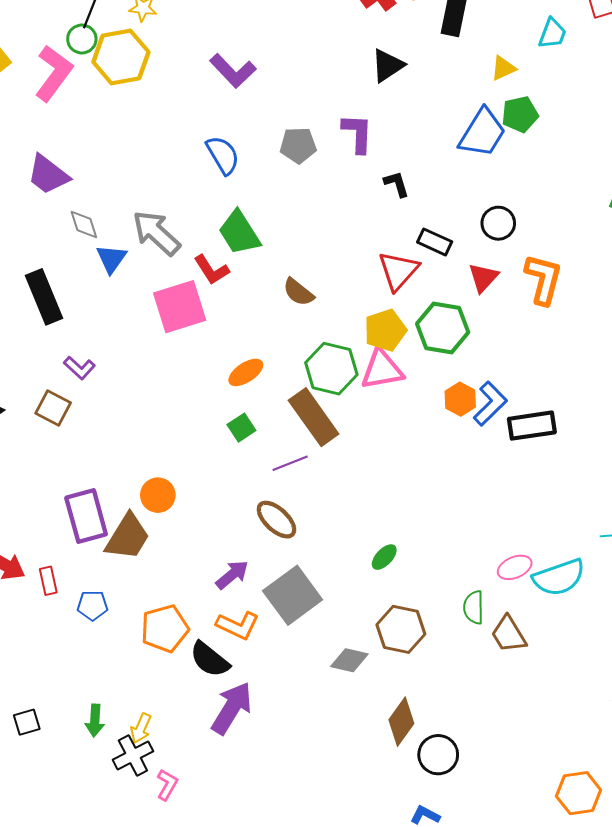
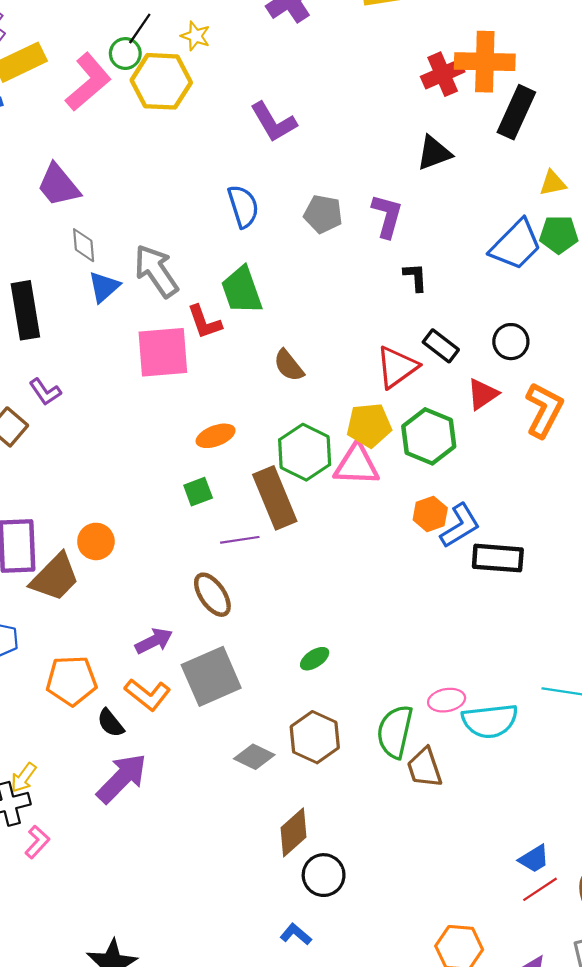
green semicircle: (474, 607) -> (395, 732), size x1.5
black semicircle: (210, 659) -> (111, 723), size x0.7

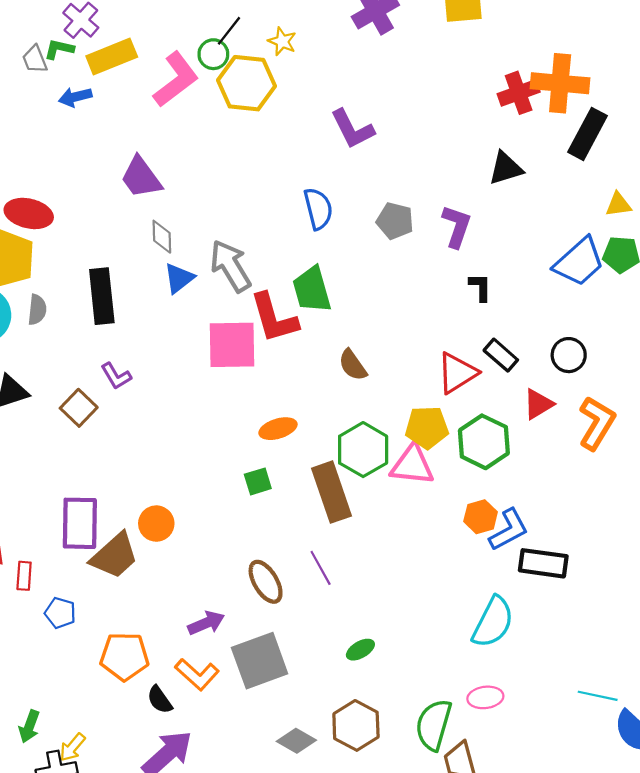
red L-shape: (204, 322) -> (274, 318), size x1.5
purple line: (240, 540) -> (321, 568), moved, turned 66
cyan semicircle: (490, 721) -> (493, 622), moved, turned -60

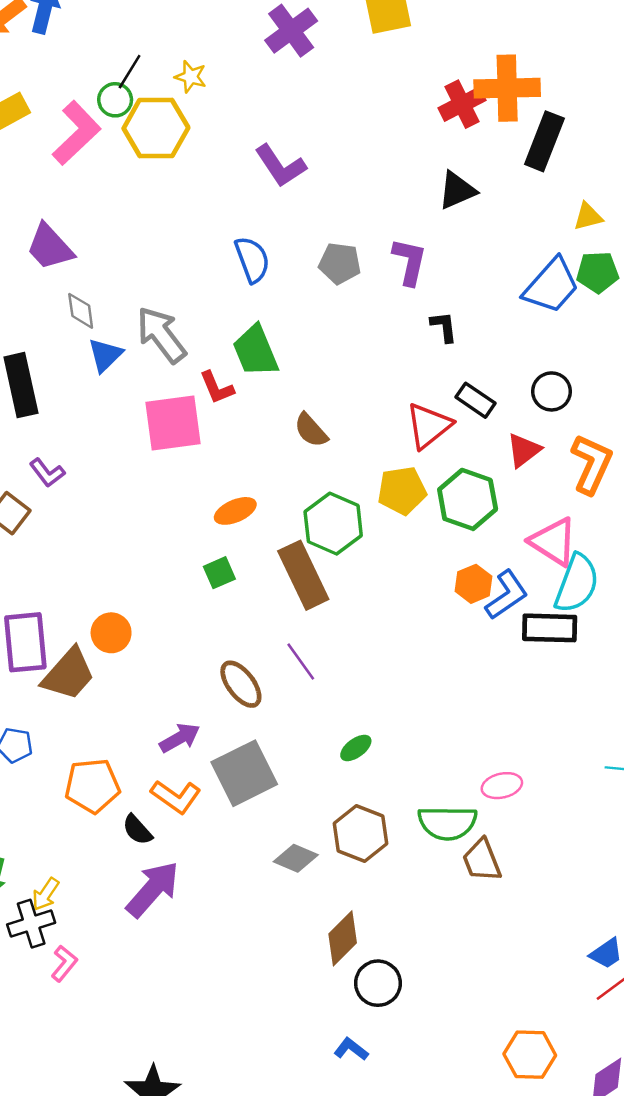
red L-shape: (274, 318) -> (217, 388), size x0.6
pink triangle: (412, 465) -> (553, 542), moved, turned 33
cyan semicircle: (493, 622) -> (577, 584), moved
green semicircle: (434, 725) -> (447, 823), turned -99

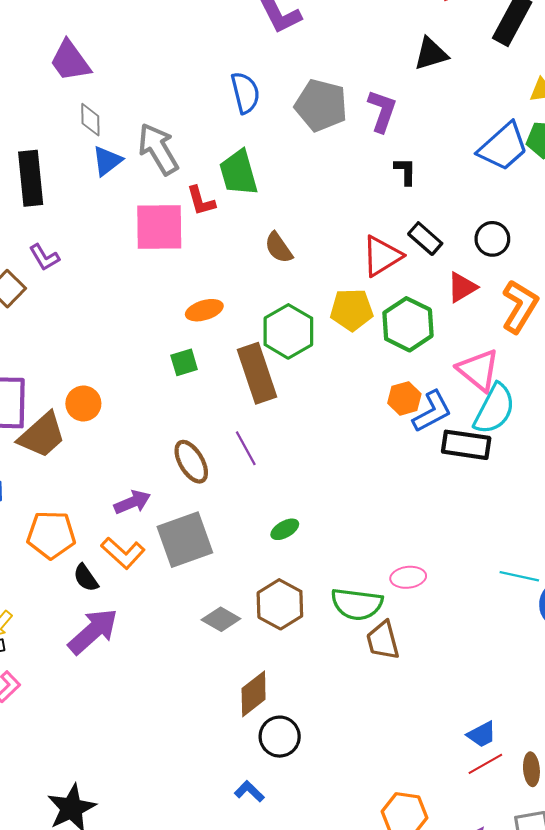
gray pentagon: (340, 263) -> (321, 105), size x1.4

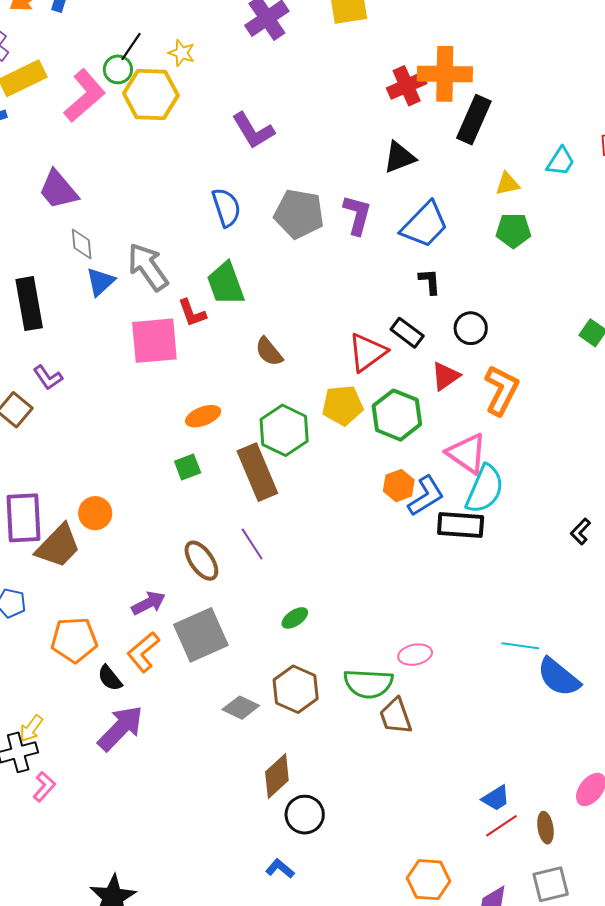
blue trapezoid: (503, 147) -> (425, 225), moved
black L-shape: (405, 171) -> (430, 281), moved
orange L-shape: (123, 553) -> (143, 652), turned 102

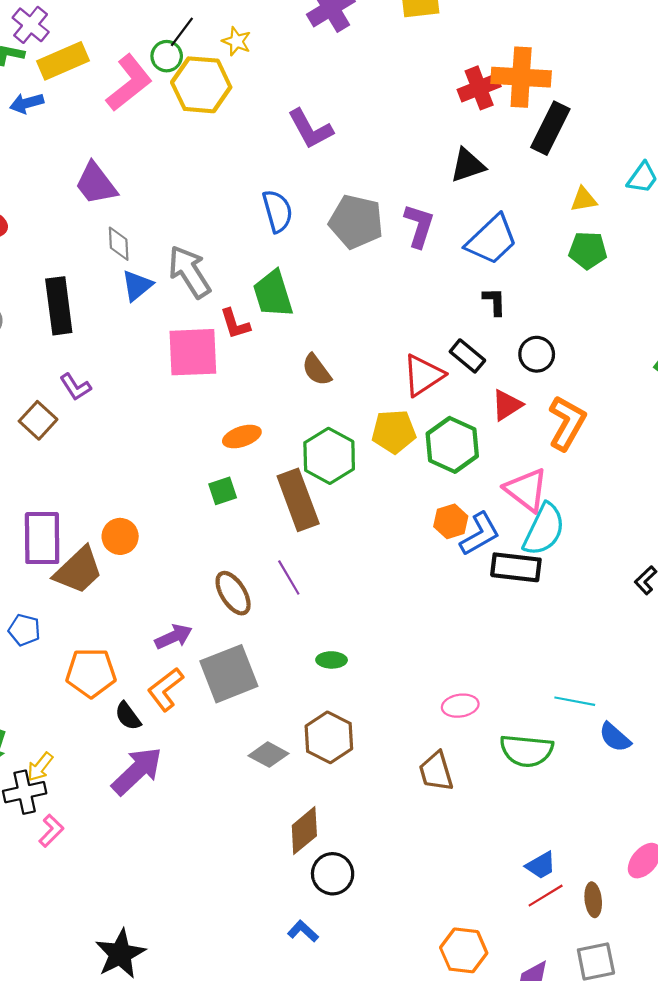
green ellipse: (295, 618) -> (332, 660), turned 32
blue semicircle: (559, 677) -> (615, 737), size x0.7
green semicircle: (368, 684) -> (527, 751), moved

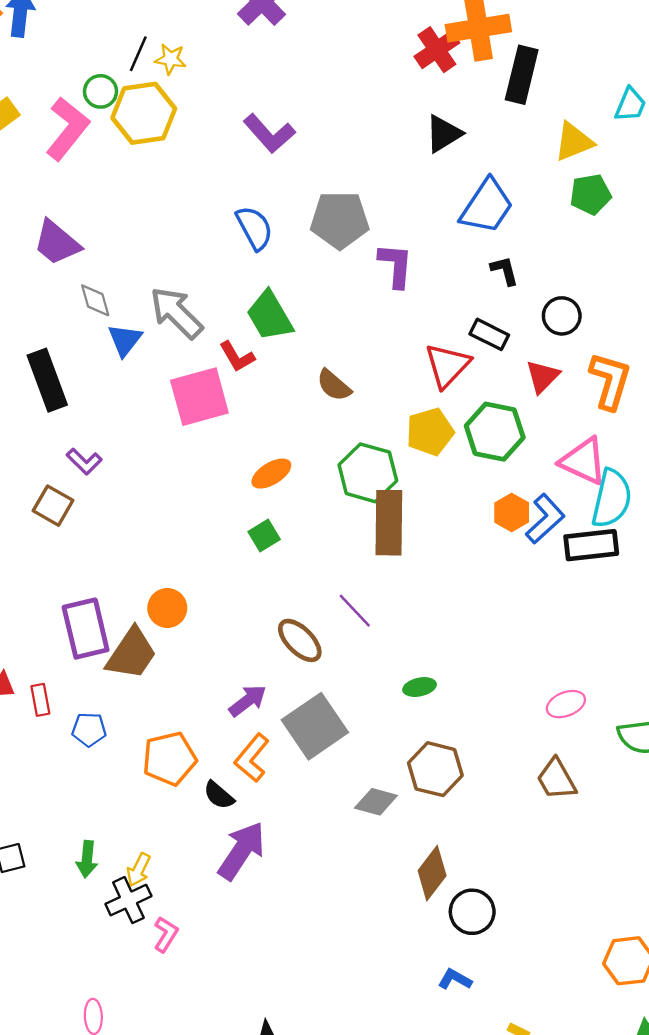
black line: (182, 32) -> (138, 54), moved
yellow triangle: (584, 199) -> (574, 142), size x1.4
purple L-shape: (419, 226) -> (396, 265), moved
brown rectangle: (298, 500) -> (389, 523), moved, turned 34

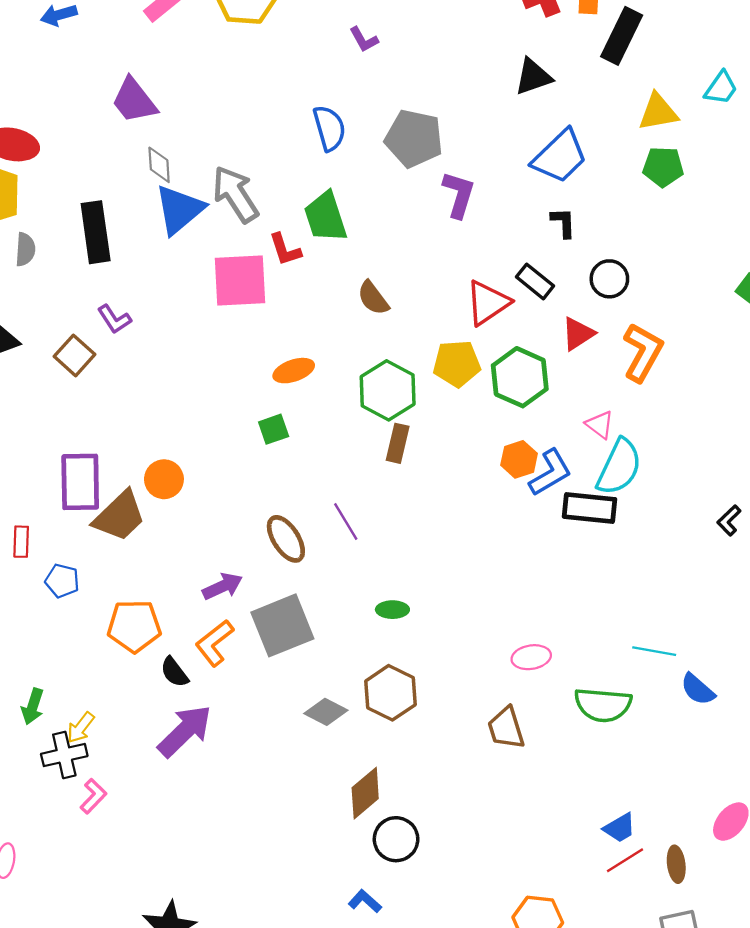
purple L-shape: (269, 133) -> (364, 39), size x0.6
blue triangle: (125, 340) -> (179, 210), size x1.5
pink triangle: (583, 461) -> (600, 425), size x0.6
brown rectangle: (389, 523) -> (398, 443), size x0.6

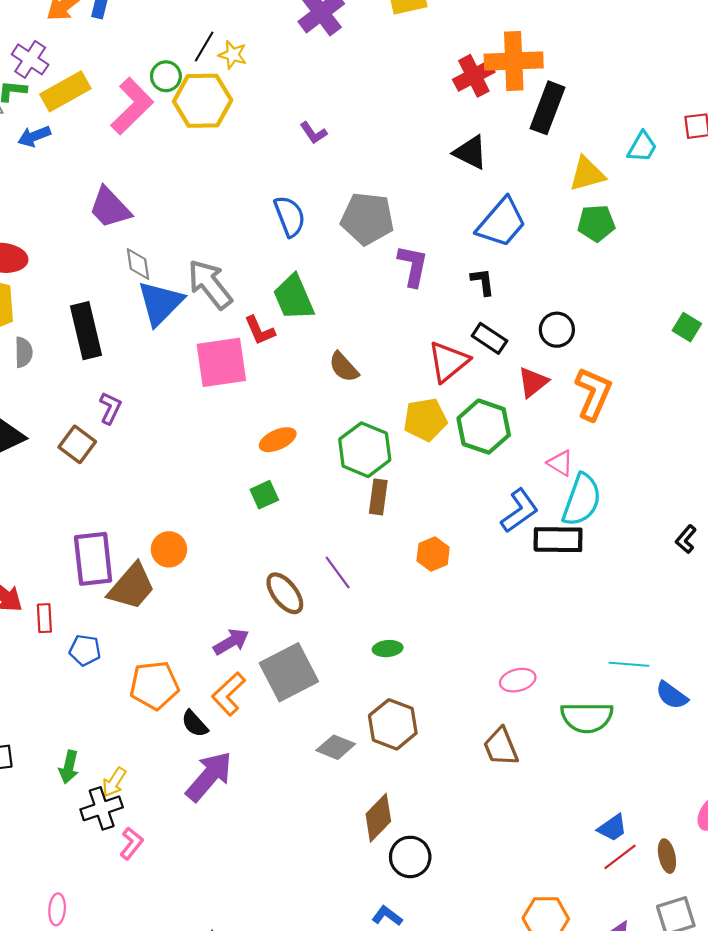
black triangle: (533, 77) -> (471, 152), turned 51
black L-shape: (563, 223) -> (483, 282), moved
purple L-shape: (114, 319) -> (110, 408), turned -116
orange hexagon: (519, 459) -> (433, 554), moved

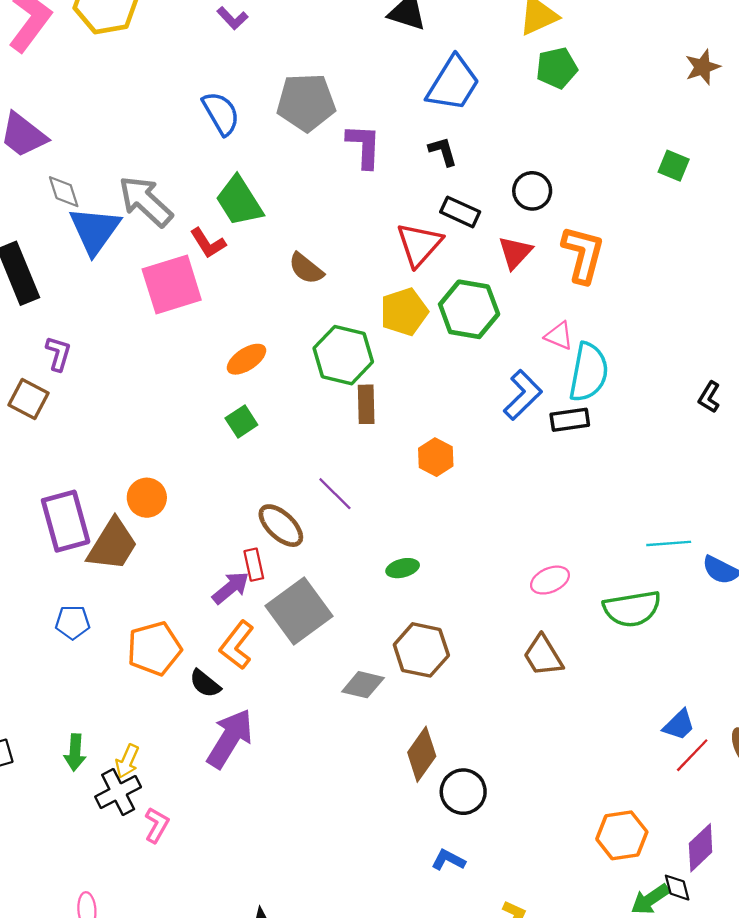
black rectangle: (558, 540) -> (570, 420), size x0.7
red rectangle: (44, 618) -> (254, 565), moved

